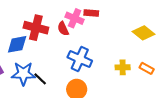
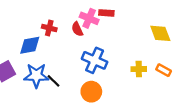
red cross: (36, 28) -> (49, 28), size x0.6
yellow diamond: (144, 33) -> (160, 33), turned 30

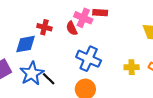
blue star: (36, 75) -> (32, 73), turned -30

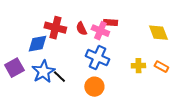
red rectangle: (100, 13) -> (110, 23), moved
pink cross: (83, 18) -> (100, 31), moved
red cross: (44, 27) -> (55, 28), size x1.5

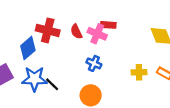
blue diamond: (37, 44) -> (28, 48), turned -30
blue cross: (97, 58) -> (94, 63), size x0.6
blue star: (43, 72) -> (34, 79), turned 30

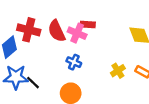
red semicircle: (76, 32) -> (57, 31), size x1.5
yellow cross: (139, 72) -> (118, 71), turned -32

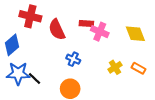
red cross: (29, 30) -> (30, 16), moved
pink cross: (77, 33) -> (100, 32), moved

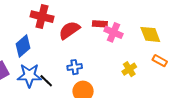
red semicircle: (57, 30) -> (69, 30), turned 80
blue cross: (73, 59) -> (75, 67), moved, turned -32
orange rectangle: (138, 68) -> (160, 61), moved

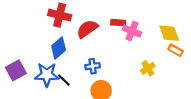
blue diamond: (23, 46) -> (59, 48), moved
orange rectangle: (160, 61) -> (176, 50), moved

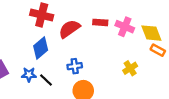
pink cross: (132, 31) -> (125, 27), moved
blue star: (47, 75) -> (29, 75), size x0.6

